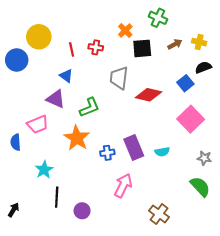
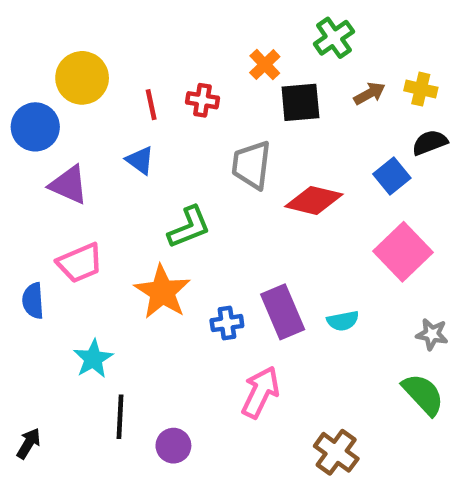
green cross: (158, 18) -> (334, 38), turned 30
purple triangle: (56, 99) -> (69, 185), moved

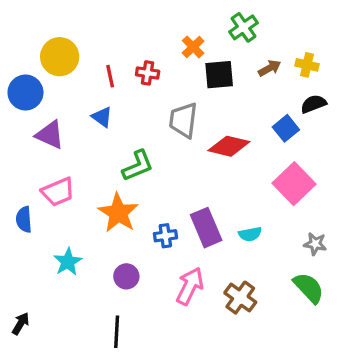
black line: (120, 417) -> (117, 332), moved
purple circle: (173, 446) -> (126, 276), moved
brown cross: (336, 452) -> (240, 298), moved

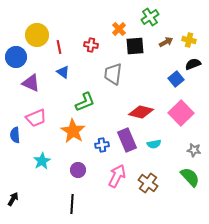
red line: (110, 76) -> (59, 47), moved
red diamond: (229, 146) -> (141, 112), moved

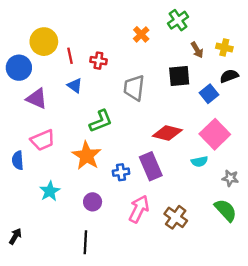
brown arrow: (166, 42) -> (197, 50), turned 88
red cross: (91, 45) -> (98, 61), moved
black square: (135, 46) -> (179, 76), moved
cyan semicircle: (154, 144) -> (199, 162), moved

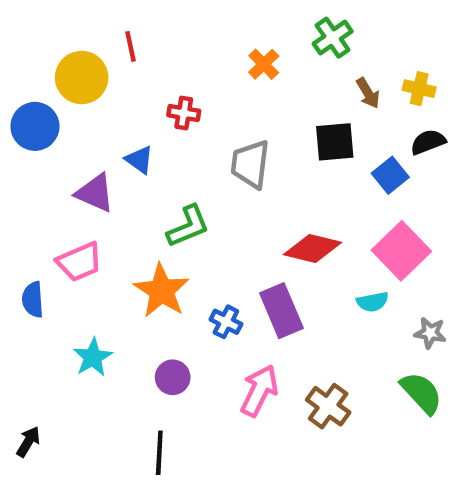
red line: (70, 56) -> (130, 46), moved
purple triangle: (37, 99) -> (95, 193), moved
blue cross: (121, 172) -> (226, 322), turned 35

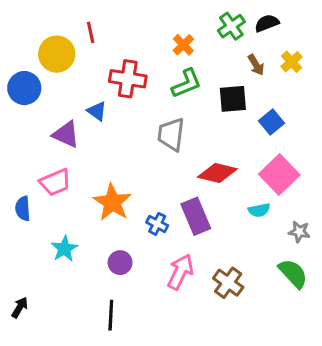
yellow cross: (419, 89) -> (292, 62), turned 35
red cross: (184, 113) -> (128, 79), size x1.6
black semicircle: (428, 142) -> (267, 23), moved
gray trapezoid: (250, 164) -> (171, 134), moved
green L-shape: (188, 226) -> (186, 83), moved

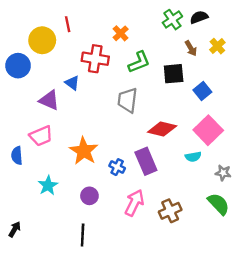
orange cross: (183, 45) -> (121, 33), moved
brown cross: (228, 283) -> (170, 211), turned 30

